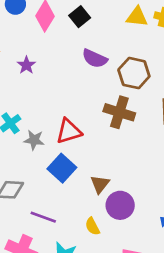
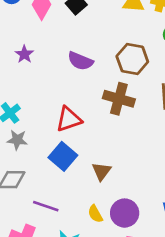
purple semicircle: (95, 58) -> (80, 61), moved
gray star: (34, 140) -> (17, 140), moved
purple circle: (120, 205) -> (125, 213), moved

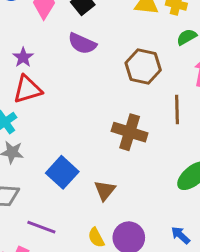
purple semicircle: (80, 61) -> (82, 43), moved
brown cross: (119, 99) -> (130, 132), moved
red triangle: (69, 119) -> (27, 89), moved

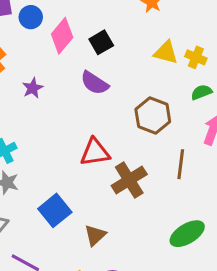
red triangle: (27, 89) -> (95, 152), moved
brown cross: (130, 132) -> (129, 180), turned 32

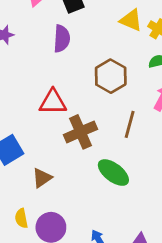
purple semicircle: (95, 83) -> (62, 39), turned -128
green ellipse: (187, 234) -> (113, 173), moved, turned 60

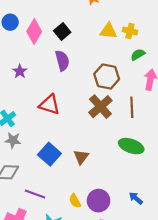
red triangle: (53, 102) -> (50, 105), moved, turned 35
brown cross: (80, 132) -> (100, 107), moved
brown triangle: (42, 178) -> (81, 157), moved

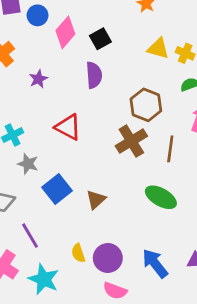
gray star: (13, 140) -> (28, 164), moved
purple line: (35, 194) -> (30, 236), turned 30
blue arrow: (136, 198) -> (155, 263), size x1.6

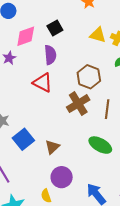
pink diamond: (65, 32) -> (26, 36), moved, turned 30
red triangle: (68, 127) -> (43, 83), moved
yellow semicircle: (78, 253) -> (46, 196), moved
purple circle: (108, 258) -> (62, 177), moved

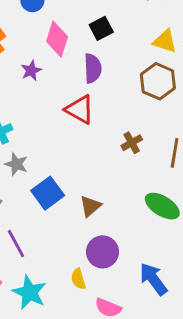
pink diamond: (26, 36) -> (57, 39), turned -55
brown hexagon: (89, 77) -> (158, 81), moved
brown cross: (78, 104) -> (132, 143), size x0.6

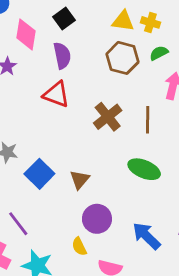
brown cross: (132, 143) -> (108, 117), size x1.5

